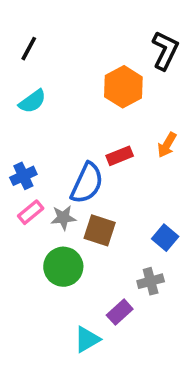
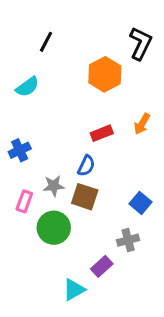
black line: (29, 49) -> (46, 42), moved
blue semicircle: (87, 183) -> (86, 166), moved, size x0.6
pink rectangle: (31, 212) -> (24, 201), moved, turned -30

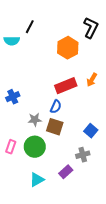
cyan semicircle: (27, 87) -> (12, 41), moved, turned 35
red rectangle: (102, 133) -> (66, 86), size x1.5
pink rectangle: (24, 201) -> (11, 147), moved
cyan triangle: (74, 290) -> (37, 180), moved

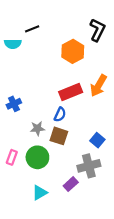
black line: (30, 27) -> (32, 29), turned 40
orange arrow: (92, 80) -> (98, 86), size x1.5
gray cross: (83, 155) -> (89, 166), size x1.5

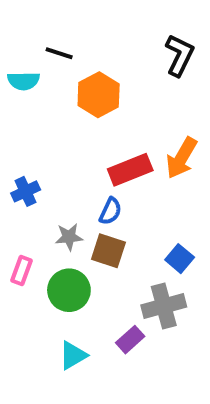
black line: (32, 29) -> (59, 53), turned 40
orange hexagon: (73, 51) -> (99, 95), moved
pink rectangle: (12, 157) -> (22, 270), moved

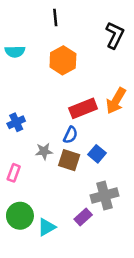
black line: (59, 53) -> (55, 17), moved, turned 66
blue square: (180, 259) -> (97, 154), moved
green circle: (69, 290) -> (20, 216), moved

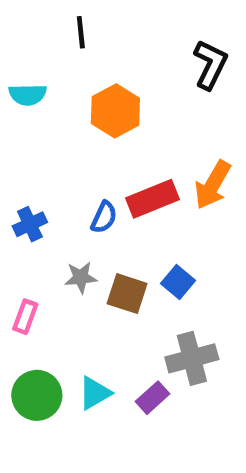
black line: (55, 17) -> (81, 32), moved
blue semicircle: (70, 135) -> (104, 217), moved
cyan triangle: (46, 227) -> (95, 393), moved

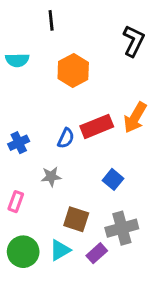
brown square: (127, 294) -> (76, 219), moved

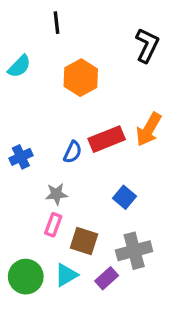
cyan semicircle: (17, 60) -> (19, 66), turned -45
pink rectangle: (16, 202) -> (53, 225), moved

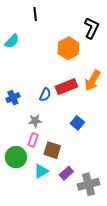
orange hexagon: (81, 78) -> (68, 48), moved
gray cross: (134, 251) -> (89, 184), moved
green circle: (26, 277) -> (16, 157), moved

